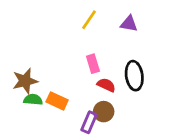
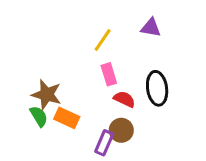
yellow line: (89, 20) -> (103, 40), moved
brown star: (25, 81) -> (47, 95), moved, turned 30
green semicircle: (33, 100) -> (39, 116), turned 54

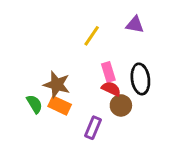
pink rectangle: (109, 74) -> (108, 72), moved
brown star: (47, 95) -> (57, 85), moved
brown circle: (121, 130) -> (121, 105), moved

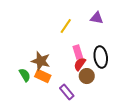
red semicircle: (111, 89) -> (80, 64), turned -80
purple rectangle: (93, 128) -> (67, 92), turned -63

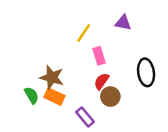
pink rectangle: (78, 52) -> (99, 56), moved
black ellipse: (101, 57) -> (146, 72), moved

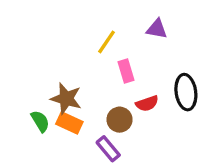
red semicircle: (101, 81) -> (147, 103), moved, turned -144
brown circle: (110, 97) -> (120, 120), moved

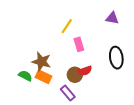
purple triangle: (157, 29) -> (112, 18), moved
red semicircle: (147, 103) -> (85, 71), moved
green semicircle: (40, 121) -> (25, 76), turned -32

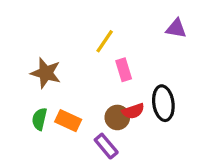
black ellipse: (116, 58) -> (163, 103), moved
brown star: (41, 62) -> (46, 73), moved
green semicircle: (25, 76) -> (39, 119), turned -104

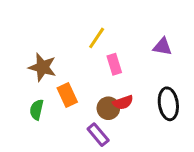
purple triangle: (176, 28) -> (162, 47), moved
black ellipse: (163, 103) -> (168, 104), moved
orange rectangle: (68, 121) -> (67, 95), moved, turned 40

